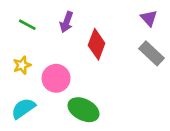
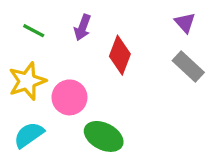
yellow star: (22, 65) -> (27, 81), size x1.6

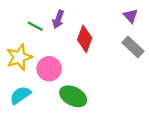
green line: (34, 31) -> (35, 26), moved

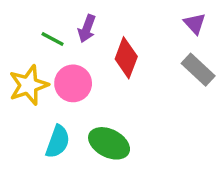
pink circle: (49, 69) -> (73, 83), moved
cyan semicircle: (20, 95) -> (58, 142), moved, turned 145

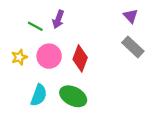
red diamond: (126, 58) -> (80, 58), moved
yellow star: (29, 85) -> (19, 57), size x0.6

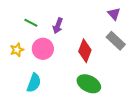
purple arrow: (58, 19) -> (58, 26), moved
red diamond: (80, 58) -> (85, 51), moved
green ellipse: (73, 96) -> (89, 84), moved

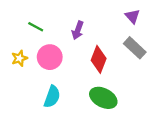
purple arrow: (58, 26) -> (78, 30), moved
cyan semicircle: (34, 83) -> (52, 97), moved

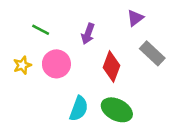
purple triangle: (132, 16) -> (135, 18), moved, turned 35
cyan semicircle: (52, 97) -> (79, 109), moved

